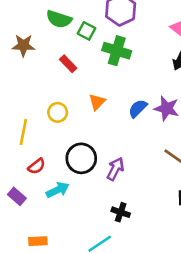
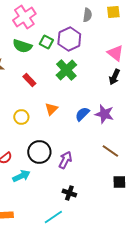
green square: (86, 31) -> (46, 42), moved
green cross: (117, 51) -> (66, 70), turned 30

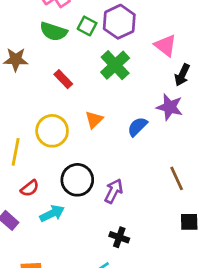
pink triangle: (115, 53) -> (165, 45), moved
purple star: (104, 114) -> (170, 107), moved
yellow circle: (21, 117) -> (52, 131), size x1.5
brown line: (110, 151) -> (177, 178), turned 30

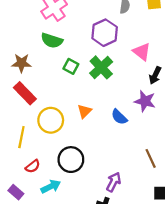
green square: (87, 26) -> (71, 66), moved
red rectangle: (63, 79) -> (25, 93), moved, size x1.5
blue semicircle: (137, 127) -> (119, 117), turned -90
purple arrow: (114, 191) -> (114, 182), moved

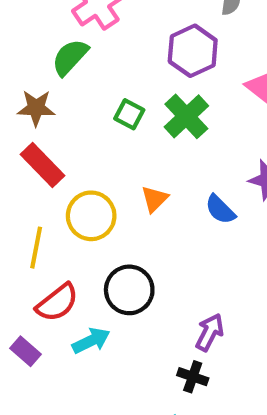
green semicircle: (52, 41) -> (70, 57), moved, turned 115
red semicircle: (33, 166) -> (57, 303), size x1.5

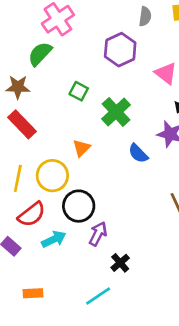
green cross: (186, 116) -> (116, 112), moved
orange triangle: (155, 199) -> (81, 148), moved
yellow circle: (91, 216) -> (52, 176), moved
purple arrow: (210, 332) -> (98, 234), moved
black cross: (193, 377) -> (120, 263), turned 30

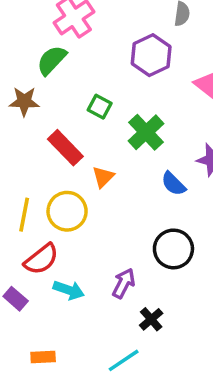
red rectangle: (22, 124) -> (65, 148), moved
black circle: (79, 206) -> (173, 249), moved
cyan arrow: (54, 239) -> (69, 290), turned 45

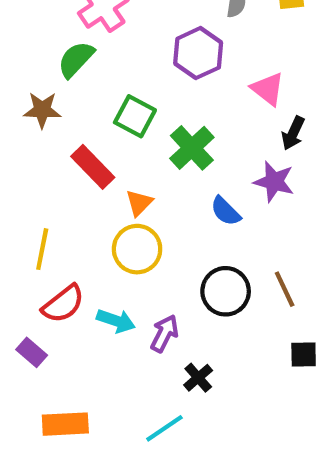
green square: (100, 107) -> (135, 116), size x1.4
yellow circle: (67, 211) -> (137, 249), moved
cyan arrow: (69, 290) -> (116, 321), moved
orange rectangle: (43, 357) -> (65, 424), size x1.5

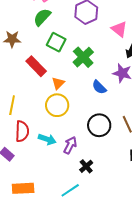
green semicircle: (76, 59) -> (42, 17), moved
red semicircle: (63, 304) -> (22, 131), turned -50

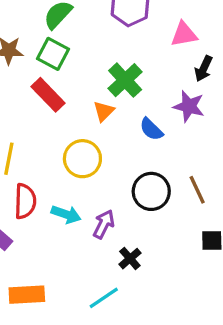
pink triangle: (119, 29) -> (184, 34), turned -48
green square: (56, 42) -> (53, 54), moved
orange triangle: (58, 83) -> (104, 111), moved

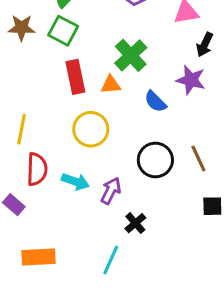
red rectangle: (48, 95) -> (75, 77), moved, turned 32
orange triangle: (104, 111) -> (111, 85), turned 40
cyan line: (104, 298) -> (111, 260), turned -32

